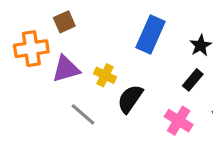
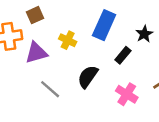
yellow cross: (105, 75) -> (68, 40), moved
black rectangle: (193, 80) -> (123, 55), moved

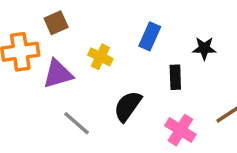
blue rectangle: (104, 25) -> (150, 36), size x0.7
black star: (144, 34) -> (204, 48), turned 30
black rectangle: (123, 55) -> (175, 77), turned -42

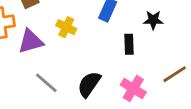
black semicircle: (128, 106) -> (89, 84), moved

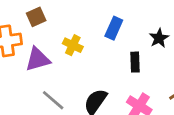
black star: (153, 20) -> (159, 38), turned -30

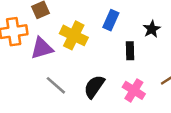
yellow cross: (73, 45) -> (74, 35), size x1.5

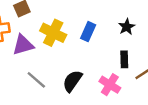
blue rectangle: (111, 20) -> (88, 32), moved
black rectangle: (130, 51) -> (124, 59), moved

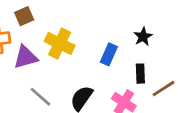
blue rectangle: (88, 32) -> (109, 54), moved

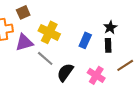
black rectangle: (140, 74) -> (108, 45), moved
gray line: (40, 97) -> (45, 58), moved

